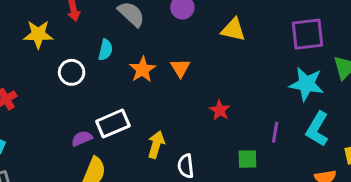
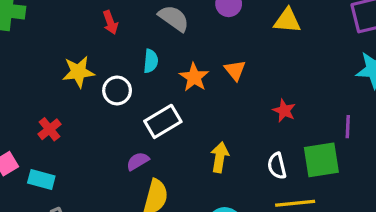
yellow star: (38, 34) -> (78, 72), moved
white rectangle: (113, 124) -> (163, 121), moved
green square: (247, 159) -> (321, 160), size x1.6
white semicircle: (186, 166) -> (277, 166), moved

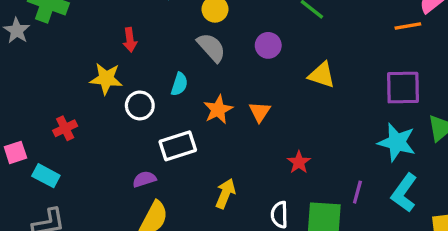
red arrow: (110, 22) -> (130, 40), moved

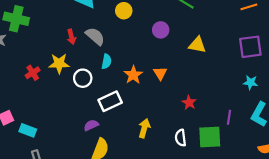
gray semicircle: (211, 47) -> (95, 36), moved
red cross: (65, 128) -> (33, 73), moved
cyan star: (397, 142) -> (251, 82), size x0.6

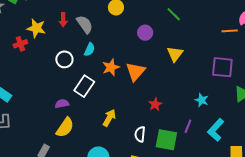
yellow triangle: (197, 45) -> (175, 54), turned 42
yellow star: (59, 63) -> (36, 28), moved
orange triangle: (160, 73) -> (135, 72), size x1.5
cyan star: (251, 82) -> (202, 100), moved
white rectangle: (110, 101) -> (84, 86), turned -45

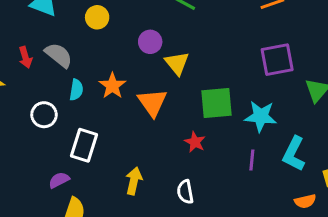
yellow triangle: (175, 54) -> (177, 63), moved
orange star: (111, 67) -> (112, 86), moved
cyan star: (202, 100) -> (261, 116), size x1.5
green square: (166, 140) -> (216, 103), moved

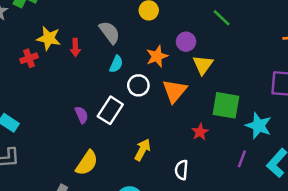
red arrow: (25, 57) -> (75, 48), moved
orange star: (112, 86) -> (157, 56), moved
white circle: (44, 115) -> (138, 85), moved
purple semicircle: (59, 180) -> (82, 115), moved, turned 78

